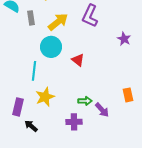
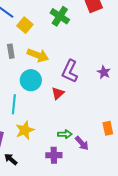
purple L-shape: (90, 16) -> (70, 71), moved
yellow arrow: (58, 22) -> (38, 55), turned 60
red triangle: (78, 60) -> (58, 93), turned 40

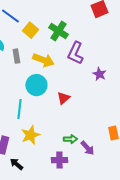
green cross: (60, 16) -> (58, 31), moved
purple L-shape: (70, 71) -> (75, 53), moved
purple star: (104, 72) -> (99, 74), moved

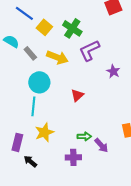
purple L-shape: (75, 53) -> (89, 50), turned 40
gray rectangle: (16, 56) -> (30, 53), turned -32
cyan circle: (36, 85) -> (39, 82), moved

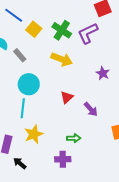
purple L-shape: (89, 50) -> (88, 33), moved
yellow arrow: (57, 57) -> (62, 59), moved
purple arrow: (101, 145) -> (91, 109), moved

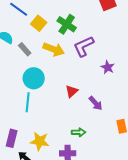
purple L-shape: (88, 33) -> (84, 46), moved
yellow arrow: (62, 59) -> (54, 49), moved
yellow star: (34, 134) -> (40, 141), moved, turned 30

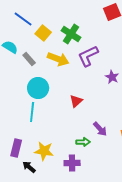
purple arrow: (96, 103) -> (100, 129), moved

